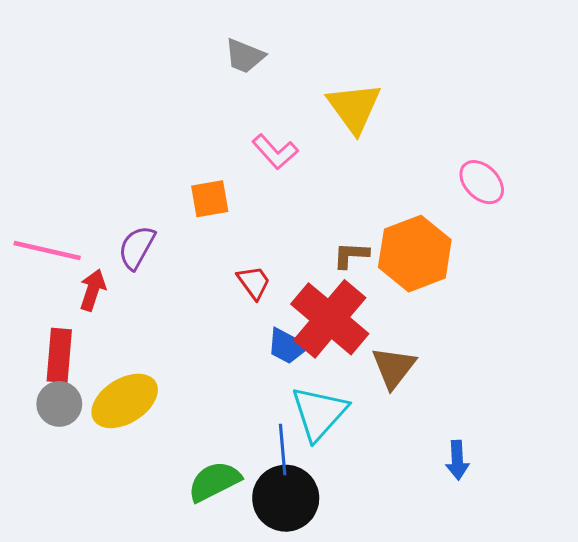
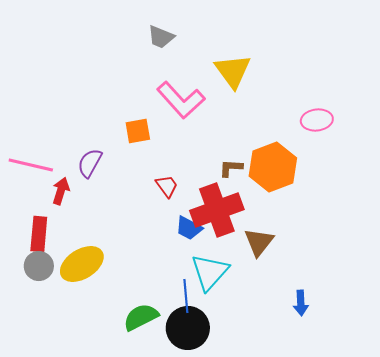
pink L-shape: (275, 152) -> (181, 100), size x1.6
pink ellipse: (482, 182) -> (317, 120), turned -52
red cross: (330, 319) -> (217, 210), turned 30

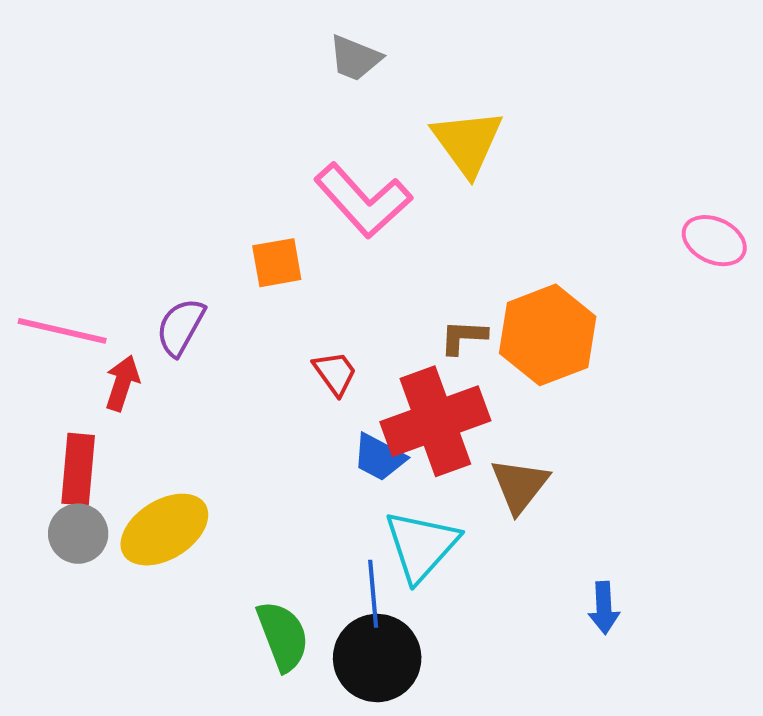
gray trapezoid: (161, 37) -> (355, 58), moved
pink ellipse: (317, 120) -> (714, 241), moved, turned 32
green semicircle: (141, 317) -> (283, 636), turned 96

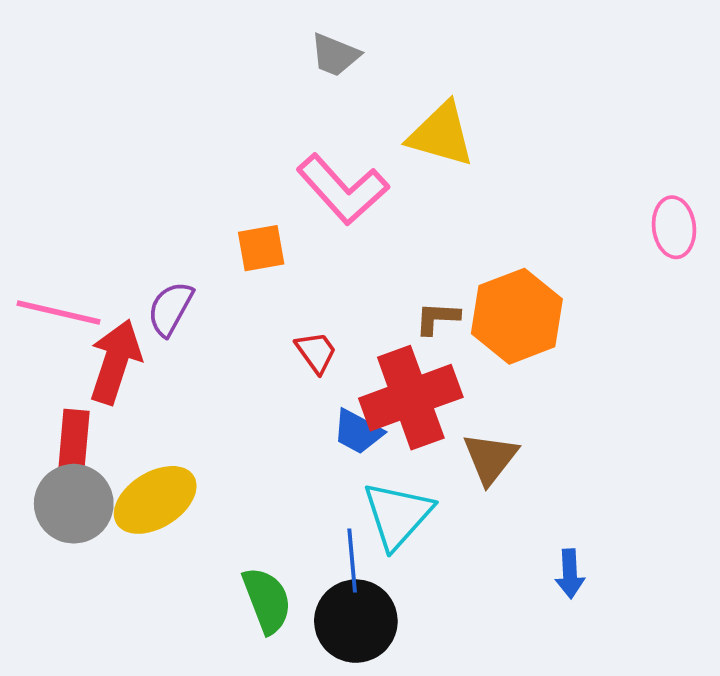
yellow triangle: (467, 142) -> (441, 134), turned -38
pink ellipse: (714, 241) -> (674, 227), turned 58
red arrow: (122, 383) -> (115, 362), size x1.6
gray circle: (78, 534) -> (74, 504), size x1.4

